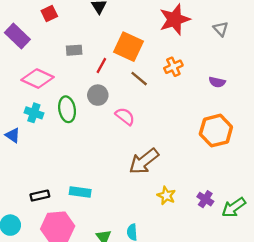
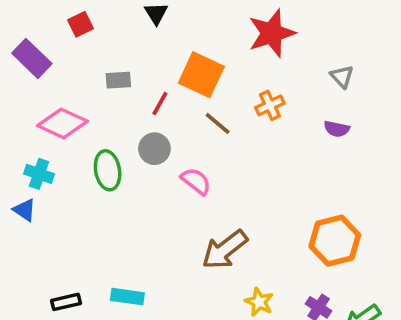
gray triangle: (221, 29) -> (342, 77), moved
cyan cross: (34, 113) -> (39, 174), moved
orange hexagon: (216, 131) -> (335, 241), moved

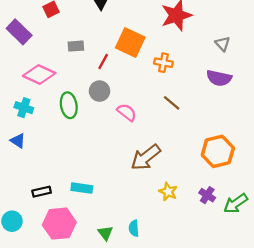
orange cross: (270, 105) -> (163, 63), moved, turned 36
brown line: (218, 123) -> (172, 103), moved
purple semicircle: (337, 129) -> (219, 78), size x1.5
blue triangle: (25, 210) -> (18, 141), moved

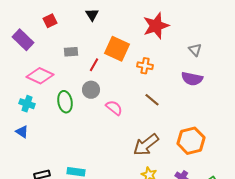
brown arrow: (146, 157) -> (146, 145), moved

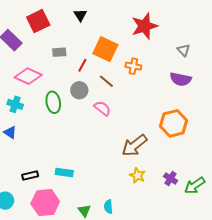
red square: (50, 21) -> (38, 21), size x1.6
brown line: (152, 100) -> (106, 81), moved
orange hexagon: (191, 141) -> (174, 123), moved

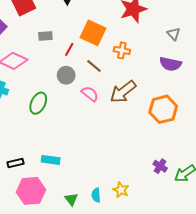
green ellipse: (53, 102) -> (38, 103), moved, turned 35
brown arrow: (134, 145) -> (123, 92), moved
yellow star: (137, 176) -> (121, 190), moved

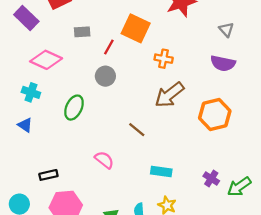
orange cross: (122, 50) -> (164, 59), moved
brown line: (94, 66) -> (137, 130), moved
pink semicircle: (90, 94) -> (104, 160), moved
cyan rectangle: (51, 160) -> (161, 171), moved

